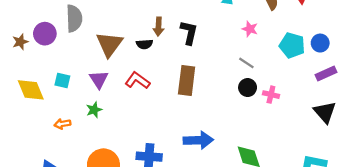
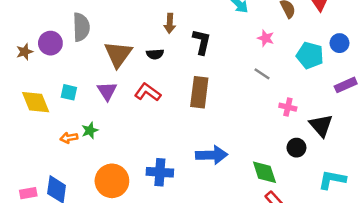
brown arrow: (159, 27) -> (170, 23), moved
blue circle: (320, 43) -> (340, 43), moved
black circle: (248, 88) -> (296, 148), moved
green star: (94, 110) -> (90, 130), moved
black triangle: (325, 112) -> (321, 125), moved

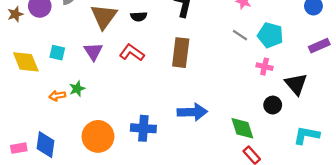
cyan pentagon: (310, 55) -> (270, 35), moved

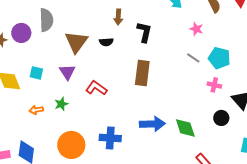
red L-shape: (132, 53) -> (96, 88), moved
green star: (77, 89) -> (61, 104), moved
green diamond: (242, 128) -> (185, 128), moved

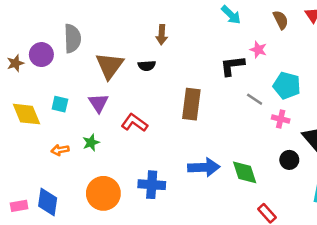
black L-shape: (144, 32) -> (232, 66), moved, turned -110
gray line: (193, 58) -> (255, 99), moved

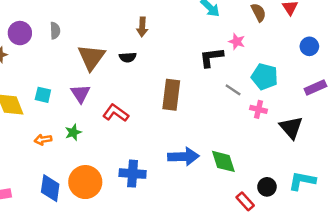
gray semicircle: (72, 38) -> (55, 31), size x0.6
purple circle: (41, 55) -> (20, 33), moved
black circle: (289, 160) -> (267, 187), moved
blue diamond: (48, 202) -> (50, 188), moved

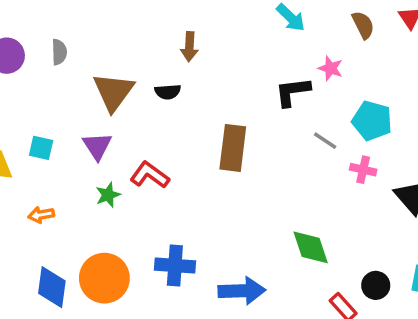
green star: (73, 132) -> (108, 195), moved
blue arrow: (183, 157) -> (242, 291), moved

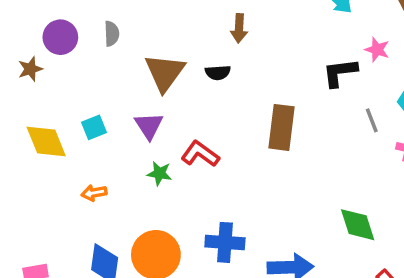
gray line: (325, 141) -> (372, 120), turned 35
cyan square: (41, 148) -> (94, 127), turned -35
green star: (108, 195) -> (159, 173), turned 30

